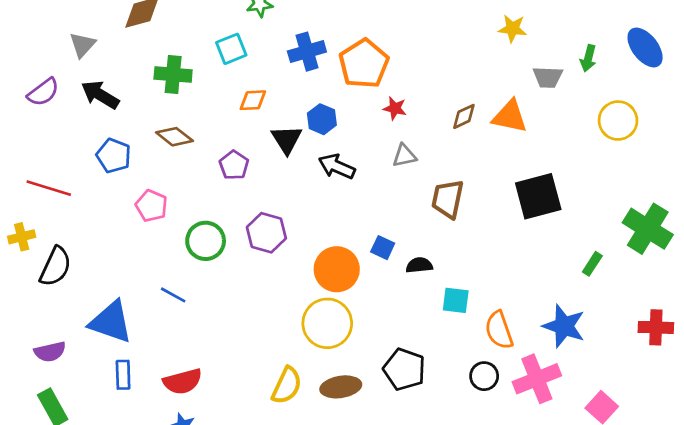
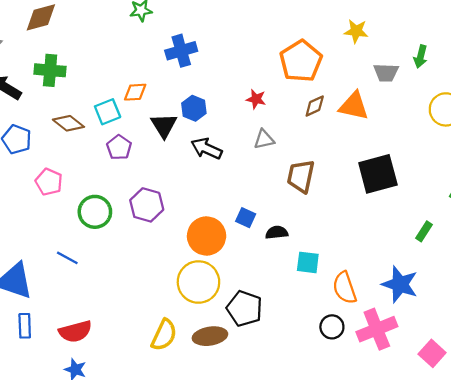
cyan square: (231, 49) -> (108, 112), moved
orange pentagon: (364, 64) -> (301, 61), moved
green cross: (173, 75) -> (50, 70), moved
black pentagon: (404, 369) -> (244, 308), moved

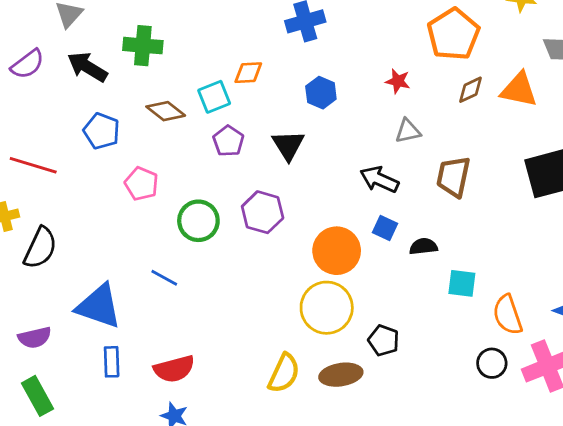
black triangle: (164, 126) -> (288, 145), moved
black arrow: (207, 149) -> (379, 179), moved
black pentagon: (244, 308) -> (384, 340), size x0.7

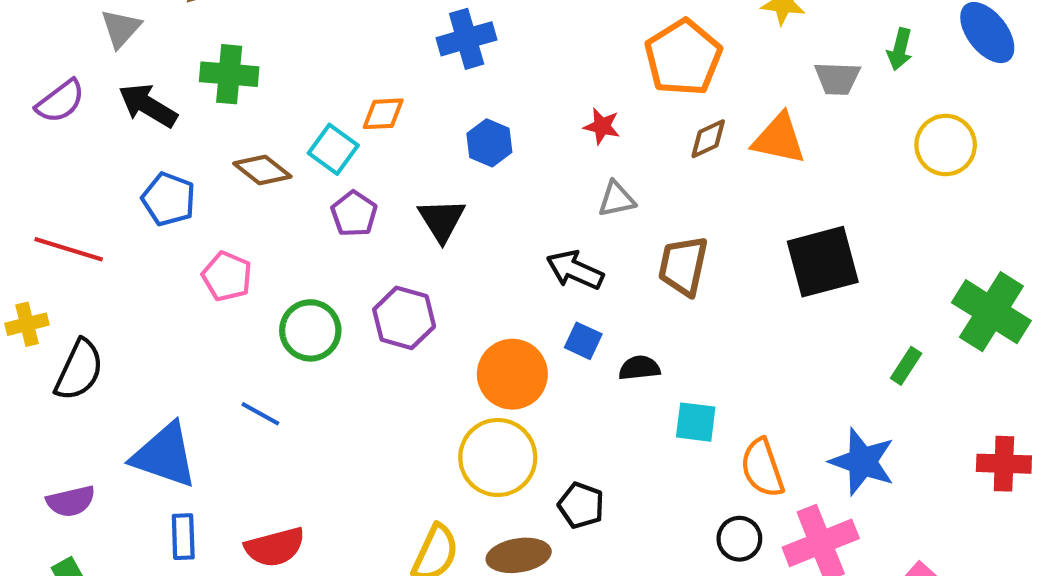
cyan square: (214, 97) -> (333, 149), turned -32

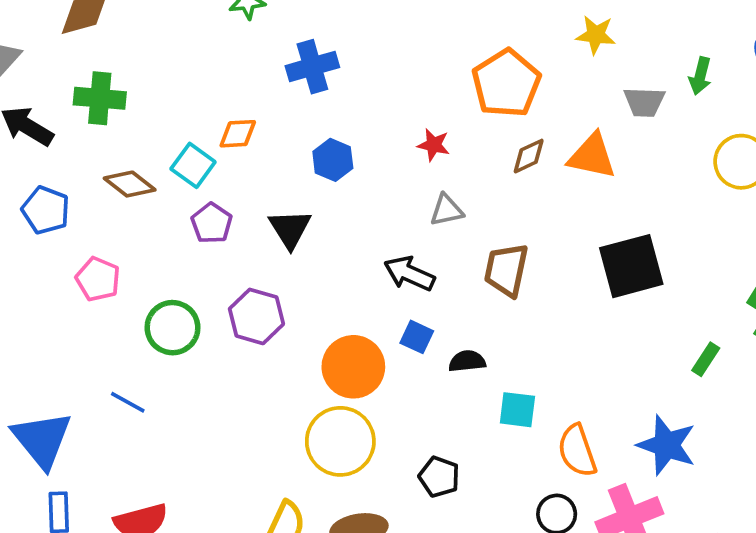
blue triangle: (164, 455) -> (42, 440), turned 32
black pentagon: (581, 505) -> (439, 477), moved

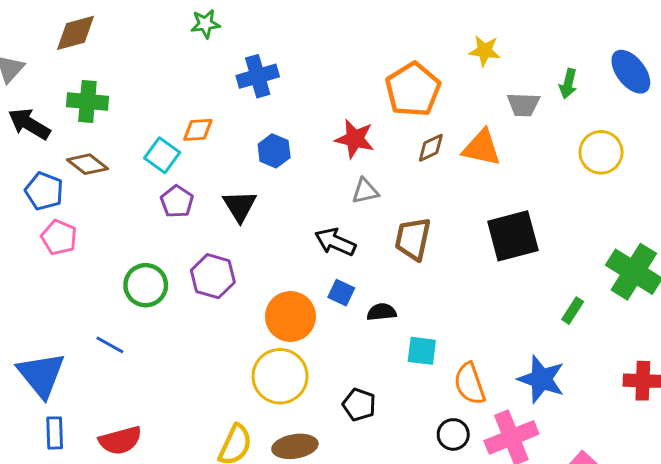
red star: (434, 145) -> (355, 139), size x1.5
brown diamond: (130, 184) -> (87, 164), moved
pink pentagon: (98, 279) -> (59, 237), moved

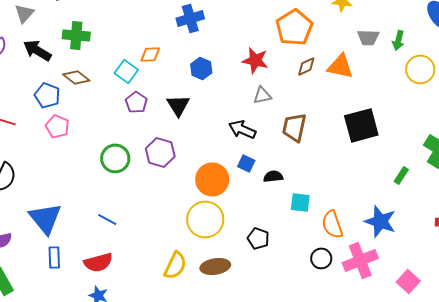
green arrow: (568, 84) -> (398, 40), moved
blue line: (110, 345) -> (107, 219), moved

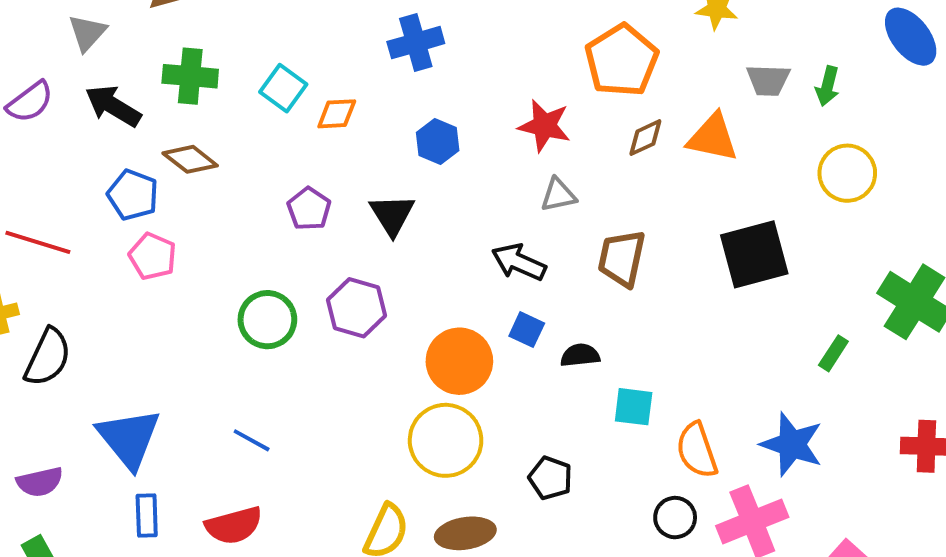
yellow circle: (420, 69) -> (847, 173), moved
cyan square: (126, 71) -> (283, 88), moved

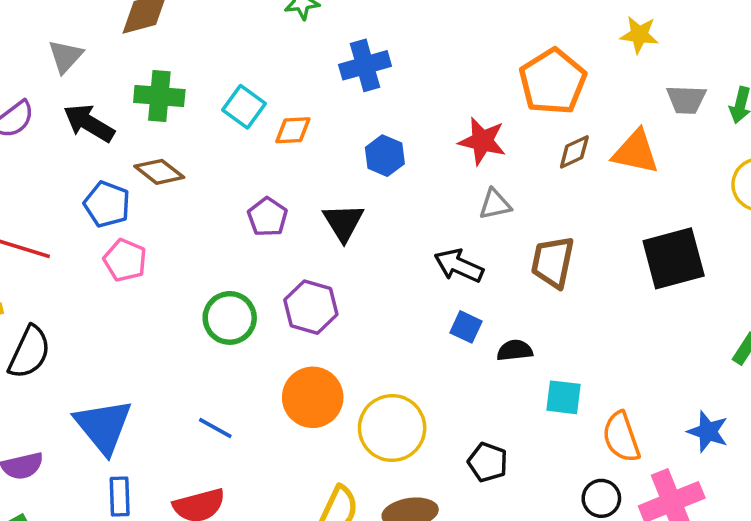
orange circle: (459, 361) -> (313, 397), moved
blue star: (792, 444) -> (708, 432), size x0.7

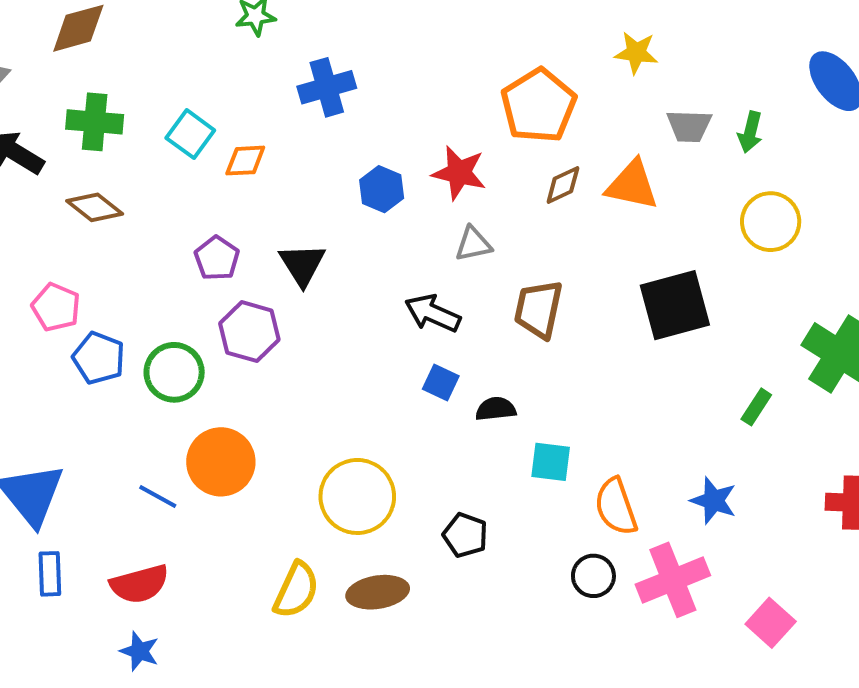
blue hexagon: (385, 156) -> (382, 189), moved
blue pentagon: (107, 204) -> (99, 358), moved
purple hexagon: (311, 307) -> (249, 332), moved
orange circle: (313, 397) -> (221, 462), moved

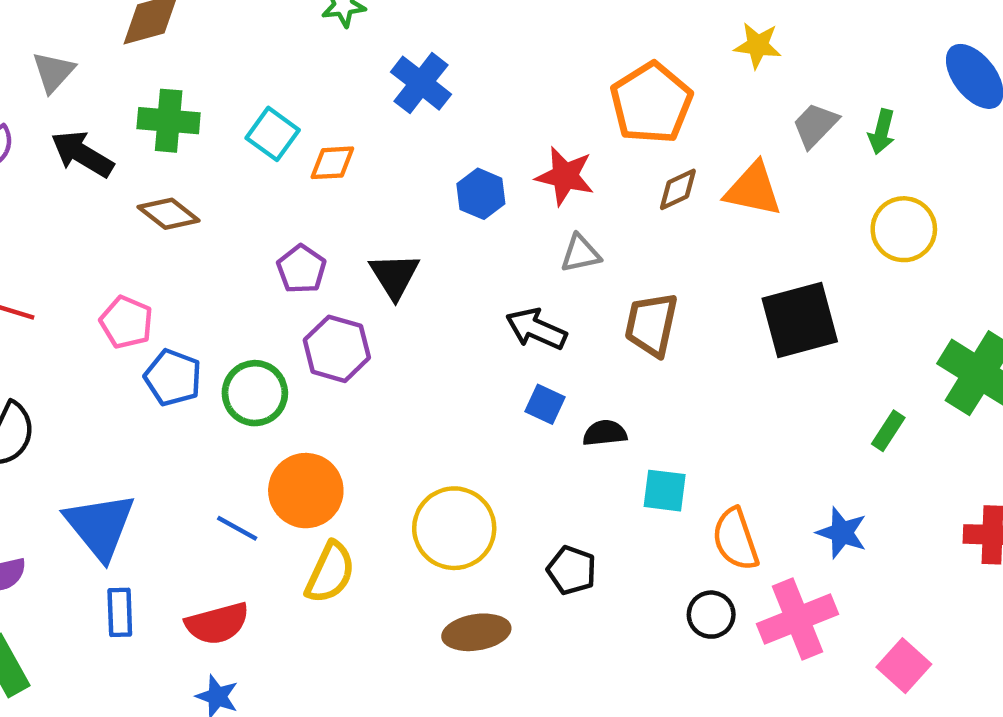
blue cross: (327, 87) -> (421, 83), turned -36
gray trapezoid: (689, 126) -> (815, 125), turned 132
yellow semicircle: (296, 590) -> (330, 573), moved

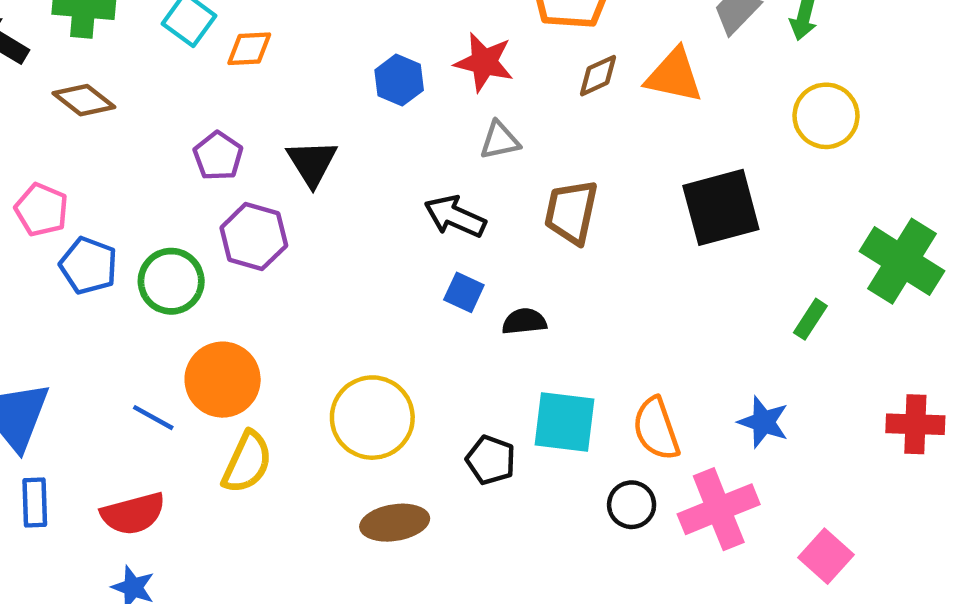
cyan square: (665, 491) -> (564, 422), moved, size x1.4

